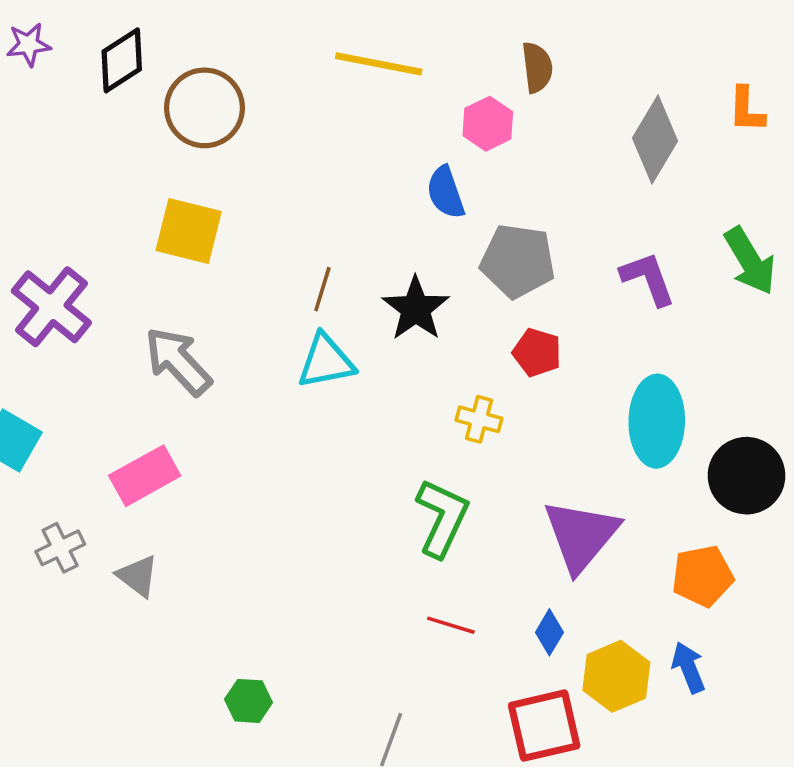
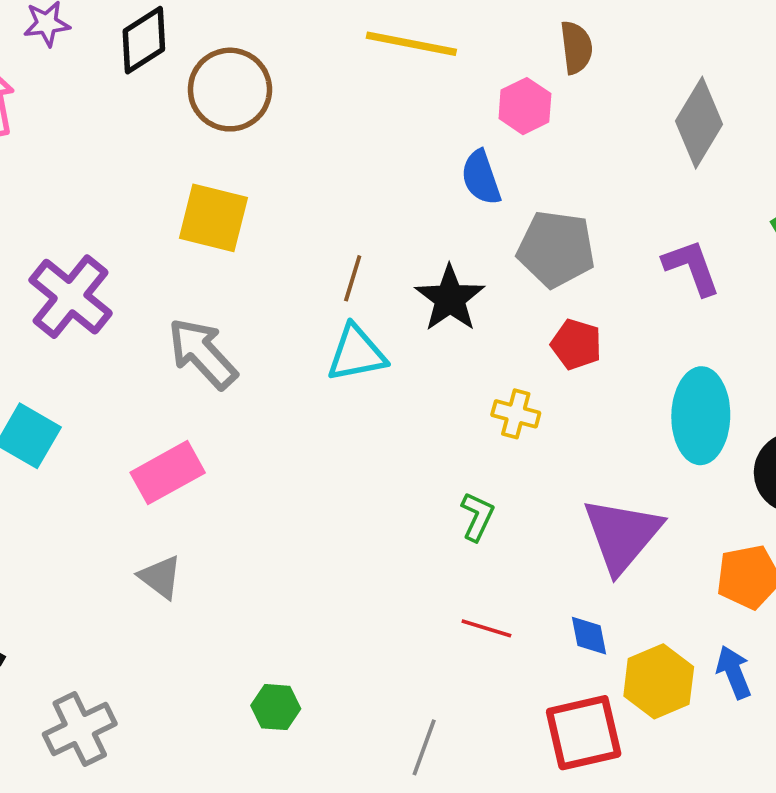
green L-shape: (442, 518) -> (477, 516), size x0.6
gray cross: (60, 548) -> (80, 729), moved, size x1.4
blue diamond: (549, 632) -> (589, 636), turned -42

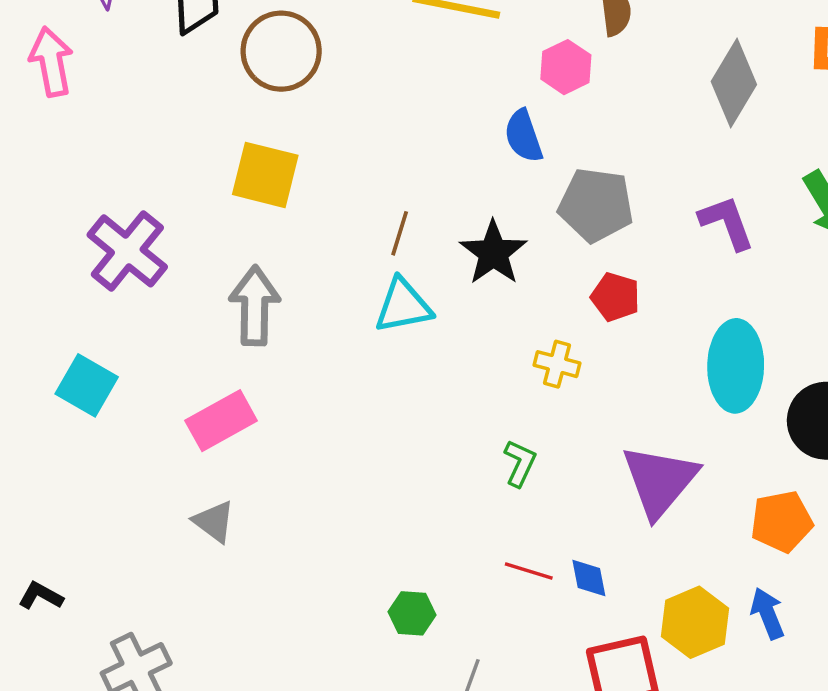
gray arrow: (202, 353) -> (255, 306), turned 44
blue diamond: (589, 636) -> (589, 578), moved
green hexagon: (276, 707) -> (412, 613), moved

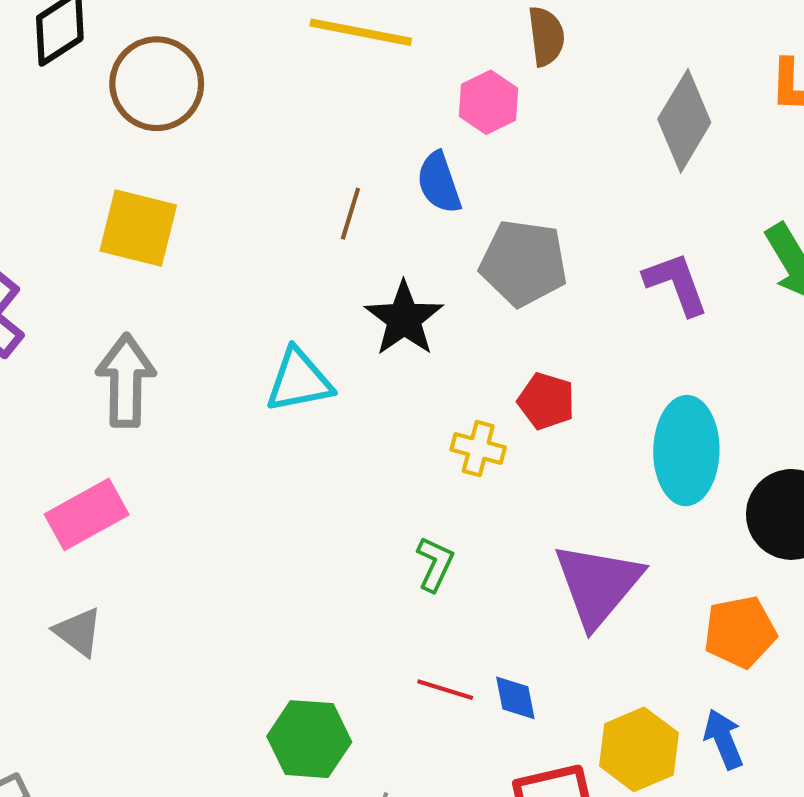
brown line: (400, 233) -> (350, 214), moved
red pentagon: (615, 297) -> (546, 401), moved
green hexagon: (412, 613) -> (309, 739), size x1.5

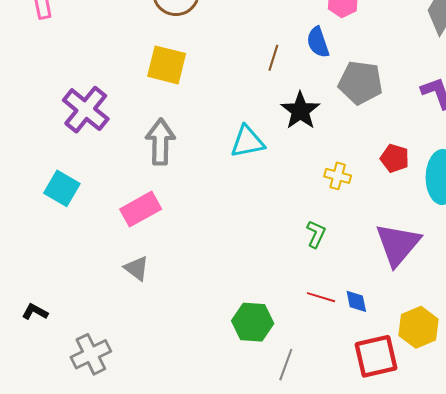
red pentagon: (546, 401) -> (395, 158), moved

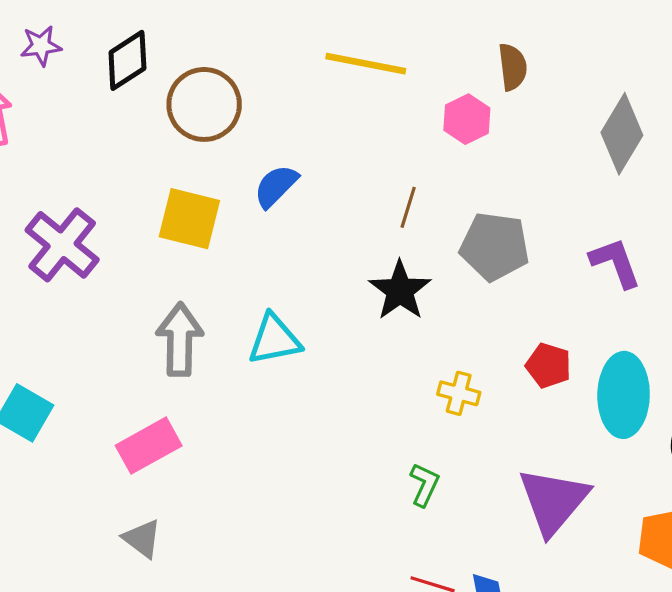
blue semicircle: (318, 42) -> (276, 186), moved, turned 64
brown line: (273, 58) -> (408, 207), moved
purple cross: (86, 110) -> (62, 245), moved
cyan triangle: (247, 142) -> (274, 339), moved

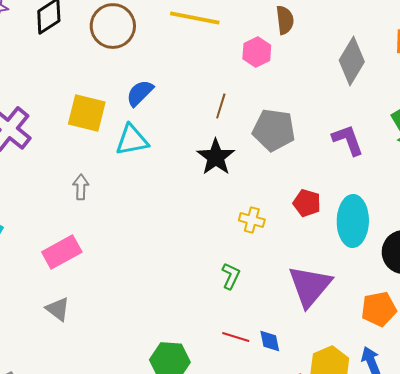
brown circle: (204, 104) -> (113, 26), moved
gray arrow: (180, 339) -> (81, 187), size x0.6
cyan triangle: (274, 339) -> (132, 140), moved

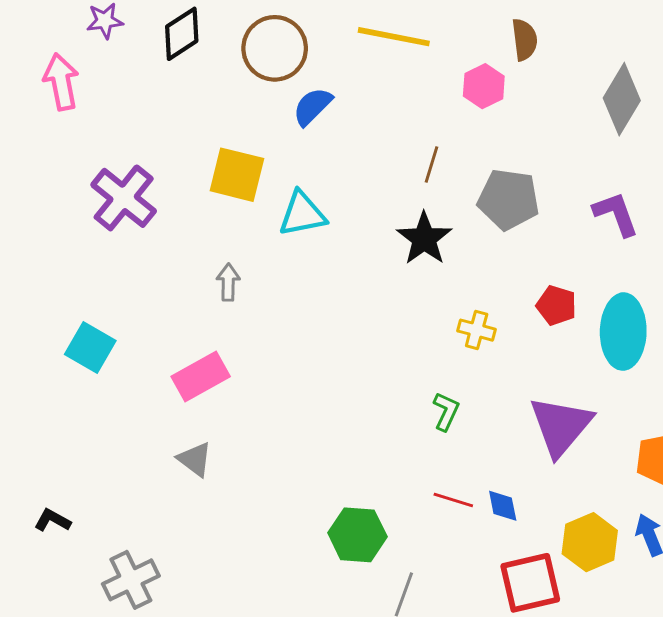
blue semicircle: (140, 93) -> (312, 106), moved

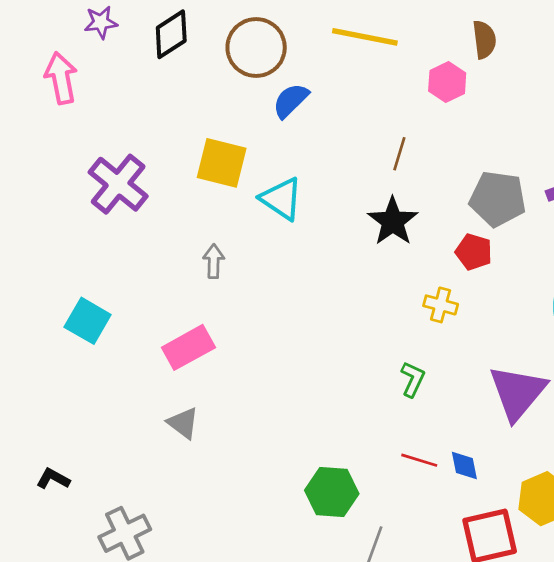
gray pentagon: (508, 199) -> (498, 199), moved
cyan triangle: (302, 214) -> (281, 199), turned 45
red pentagon: (556, 305) -> (474, 252), moved

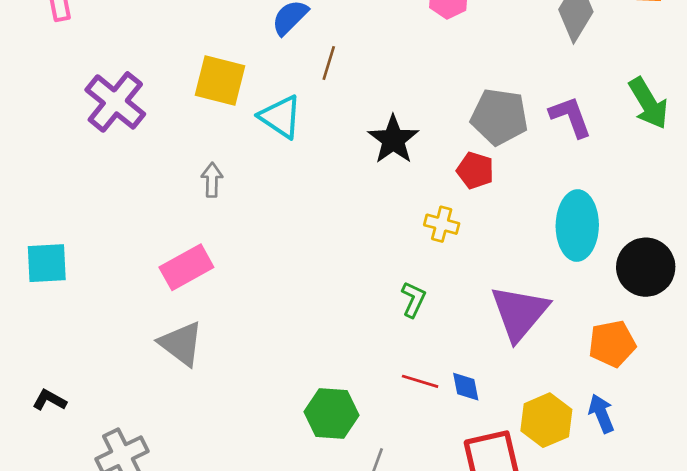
brown line: (399, 154) -> (329, 63), moved
cyan square: (88, 321) -> (47, 263), moved, turned -33
gray triangle: (183, 423) -> (181, 344), size x1.4

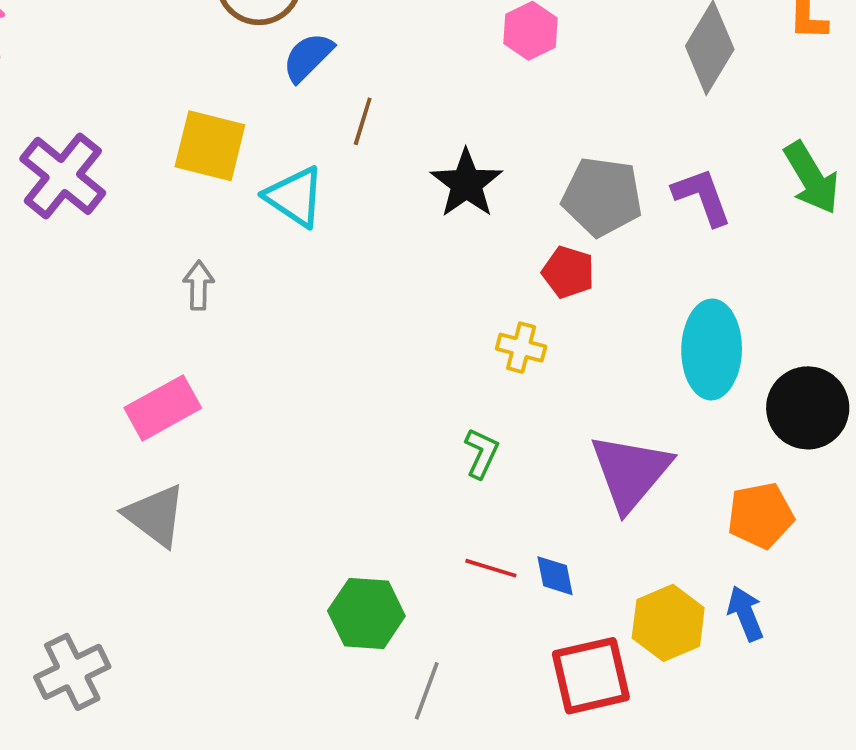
black star: (393, 140) -> (466, 183), moved

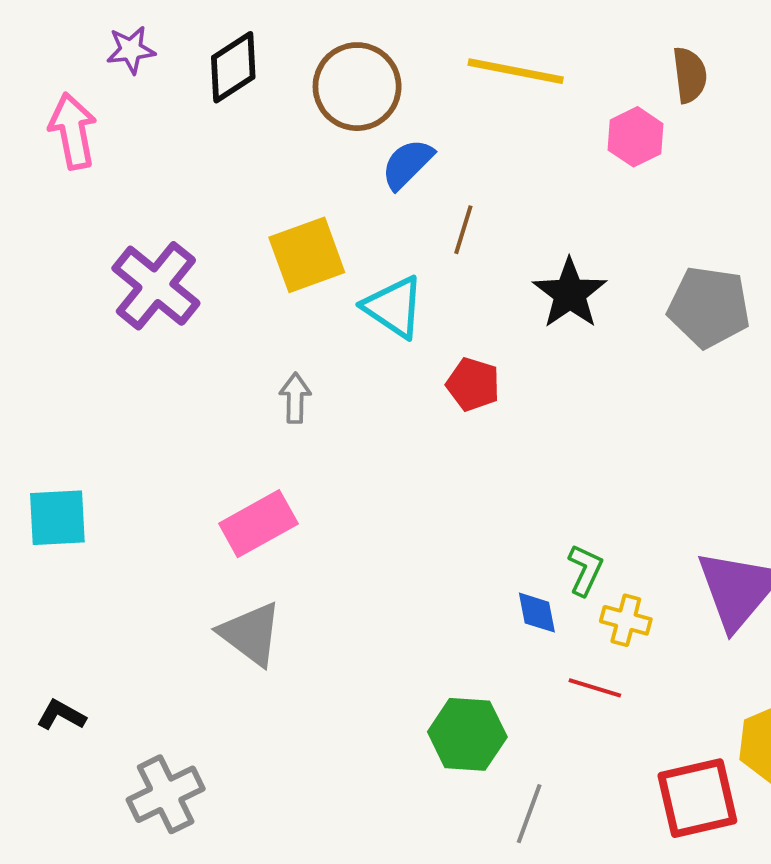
yellow square: (210, 146) -> (307, 255), turned -34
red pentagon: (568, 272) -> (473, 384), moved
yellow cross: (521, 348) -> (626, 620), moved
blue diamond: (555, 576) -> (537, 613), moved

